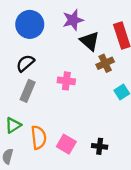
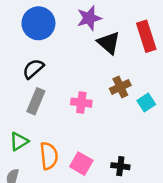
brown cross: (105, 63) -> (120, 87), moved
pink cross: (66, 81) -> (81, 103), moved

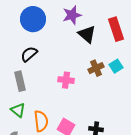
gray rectangle: (36, 101) -> (20, 81), moved, turned -36
cyan square: (146, 103) -> (116, 66), moved
green triangle: (19, 142) -> (18, 110), turned -49

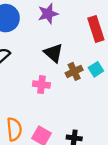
black triangle: (87, 34) -> (53, 53), moved

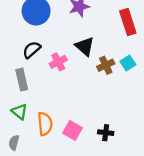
pink cross: (41, 85) -> (58, 62), moved, turned -35

